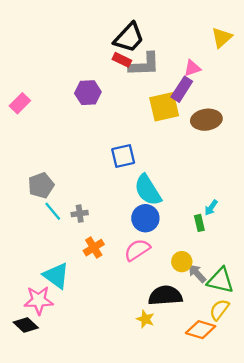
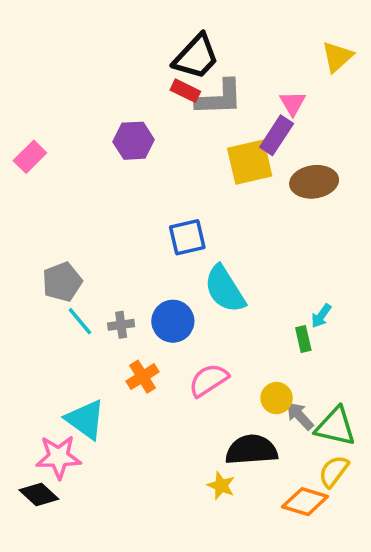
pink triangle: (192, 68) -> (293, 103), turned -42
blue circle: (145, 218) -> (173, 321), moved

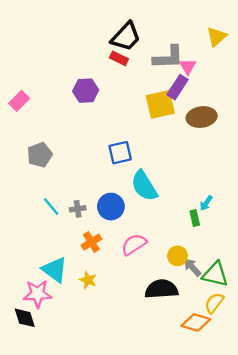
gray L-shape: (219, 98) -> (168, 57), moved
gray pentagon: (62, 282) -> (40, 155), moved
yellow star: (221, 486) -> (88, 280), moved
black diamond: (39, 495) -> (25, 318), turned 30

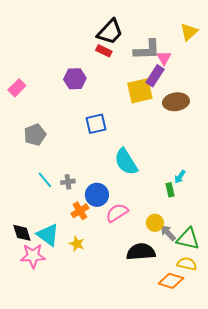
blue square: (120, 153) -> (96, 124), moved
blue circle: (111, 207) -> (97, 195), moved
yellow semicircle: (214, 303) -> (187, 264), turned 66
black diamond: (25, 318) -> (22, 233), moved

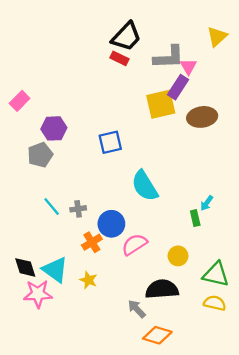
purple hexagon: (75, 79) -> (54, 128), moved
gray arrow: (168, 233) -> (137, 309), moved
orange diamond: (171, 281) -> (157, 335), moved

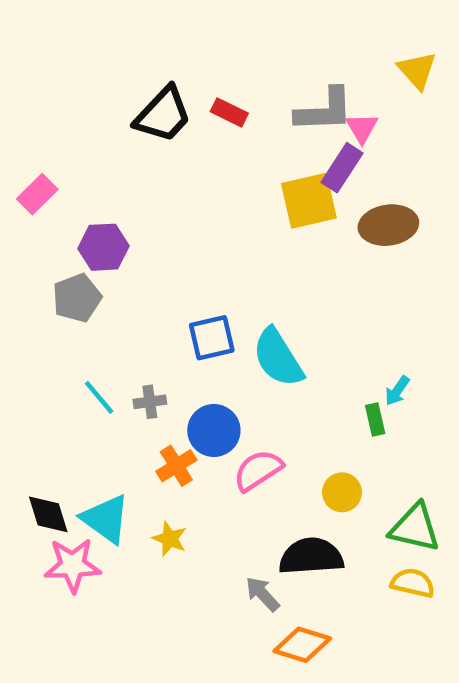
black trapezoid: (126, 37) -> (163, 115), moved
yellow triangle: (217, 37) -> (417, 70), turned -30
blue square: (110, 142) -> (212, 338), moved

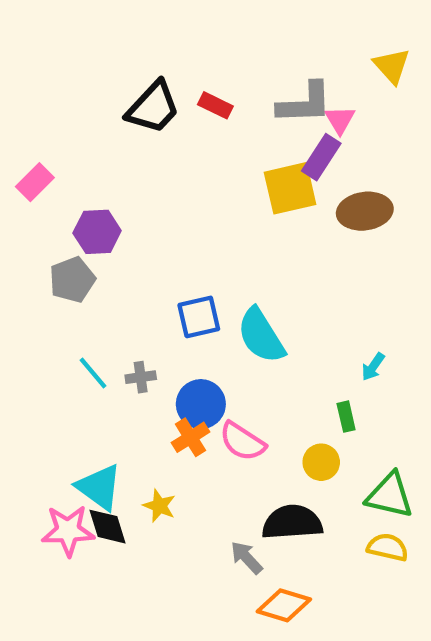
green rectangle: (375, 419) -> (346, 417), moved
orange cross: (176, 466) -> (190, 437), moved
pink semicircle: (258, 470) -> (242, 441), turned -114
black diamond: (48, 514) -> (107, 527), moved

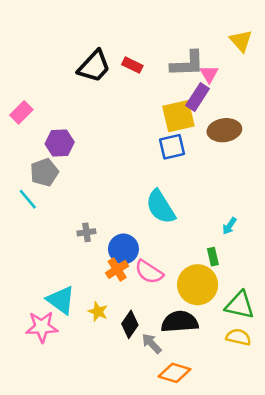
blue square: (199, 317) -> (172, 147), moved
cyan line: (93, 373) -> (28, 199), moved
yellow circle: (321, 462) -> (198, 285), size x1.8
black diamond: (107, 527) -> (130, 324), moved, turned 52

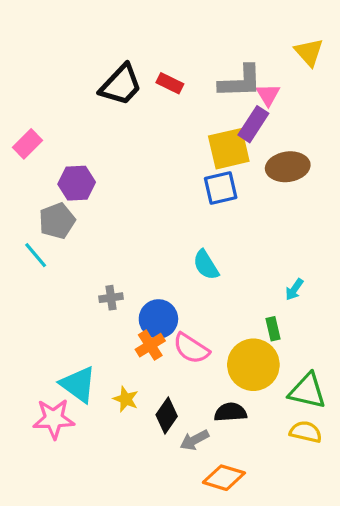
cyan semicircle: (161, 207) -> (206, 265), size x0.7
black semicircle: (180, 322) -> (230, 412), size x0.7
gray arrow: (152, 343) -> (194, 440), turned -75

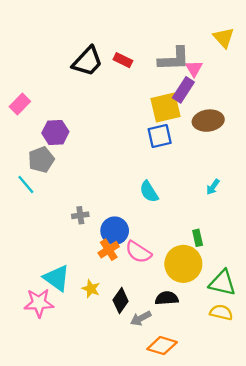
cyan arrow: (294, 289) -> (213, 187), moved

